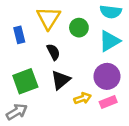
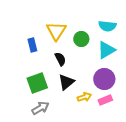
gray arrow: (17, 112) -> (40, 108), moved

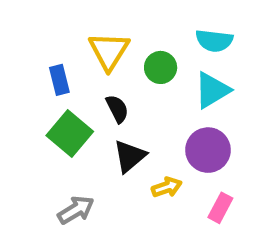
green square: (37, 83) -> (70, 134), moved, turned -30
pink rectangle: (105, 100) -> (220, 208), moved, turned -40

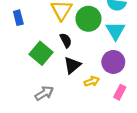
green circle: (161, 67) -> (88, 19), size x1.5
blue rectangle: (59, 80) -> (18, 18), moved
cyan triangle: (212, 90) -> (115, 31), turned -30

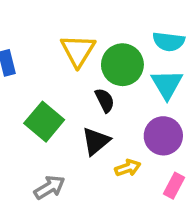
black semicircle: (66, 40) -> (105, 100), moved

